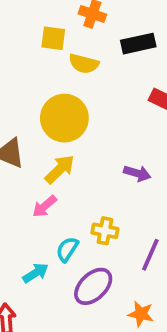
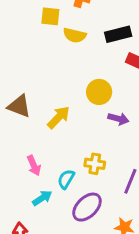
black rectangle: (138, 44) -> (118, 34), moved
yellow circle: (64, 118) -> (99, 92), moved, size x0.7
pink arrow: (44, 206) -> (34, 166), moved, turned -72

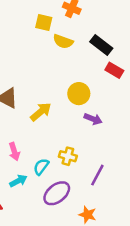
black rectangle: (118, 34) -> (101, 45), turned 45

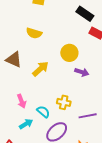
yellow semicircle: (63, 41) -> (34, 33), moved
cyan semicircle: (41, 167) -> (43, 112), turned 96
purple line: (97, 175) -> (88, 116), turned 54

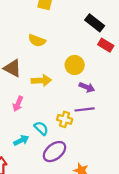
yellow arrow: (40, 69) -> (41, 80), turned 36
pink arrow: (22, 101) -> (18, 104), moved, turned 40
purple line: (88, 116) -> (85, 109), moved

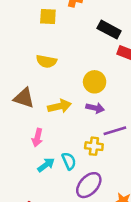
purple arrow: (87, 87) -> (95, 108), moved
cyan semicircle: (41, 128) -> (69, 161), turned 32
cyan arrow: (21, 140) -> (46, 165), moved

